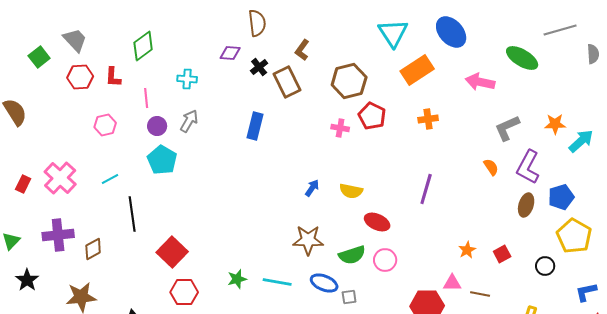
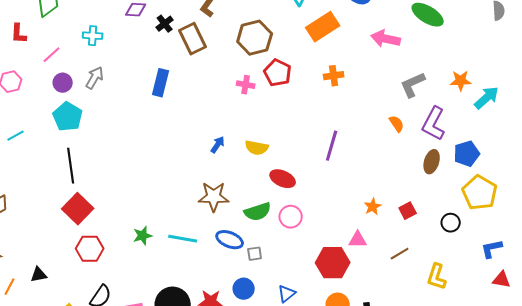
pink line: (146, 98) -> (52, 55), turned 54
black line: (132, 214) -> (71, 166), moved
brown line: (480, 294) -> (400, 254), moved, turned -42

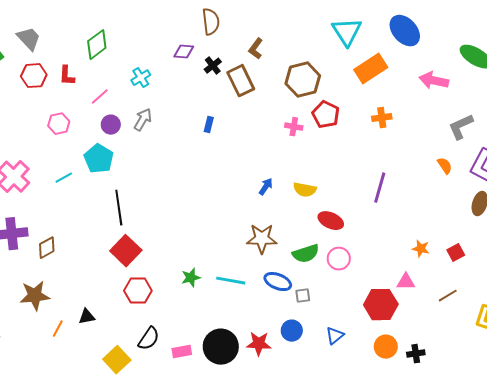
cyan cross: (93, 36) -> (141, 78), turned -36
blue rectangle: (161, 83) -> (209, 125), size x0.6
cyan pentagon: (68, 117) -> (99, 159), moved
orange star: (373, 207) -> (421, 249), turned -30

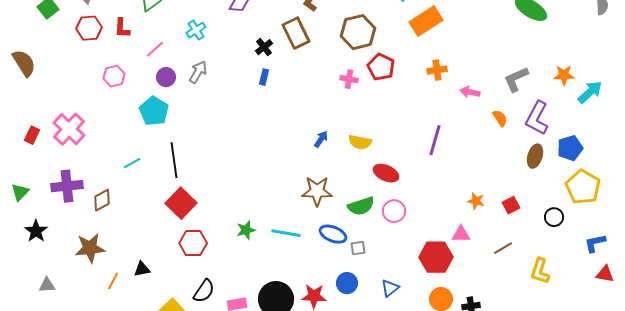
black cross: (213, 66) -> (264, 47), moved
pink arrow: (434, 81) -> (470, 92), moved, size x0.7
cyan line: (64, 178) -> (132, 163), moved

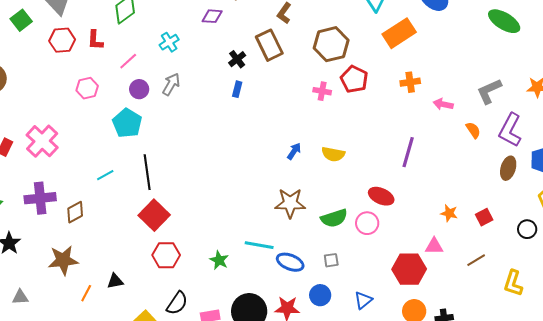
red ellipse: (386, 173) -> (381, 196), moved
green star: (246, 230) -> (219, 260), moved, turned -30
blue ellipse: (333, 234) -> (290, 262), moved

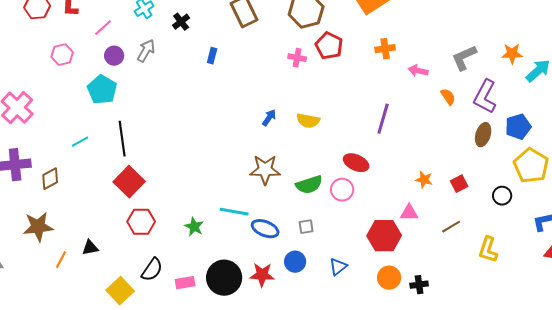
black cross: (237, 59) -> (181, 22), moved

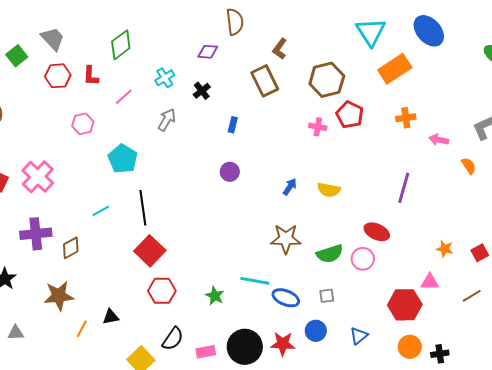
purple circle: (114, 56) -> (230, 172), moved

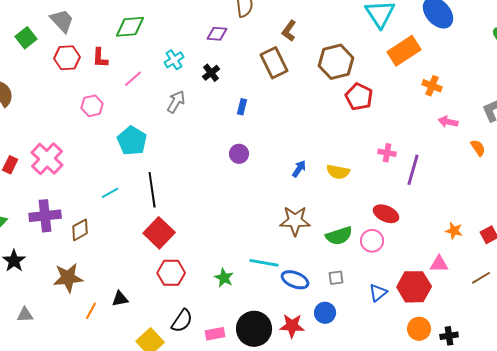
green diamond: (121, 45) -> (130, 27), turned 32
orange cross: (406, 118) -> (432, 86), moved, turned 30
pink cross: (318, 127) -> (387, 153), moved
blue triangle: (359, 336) -> (378, 293), moved

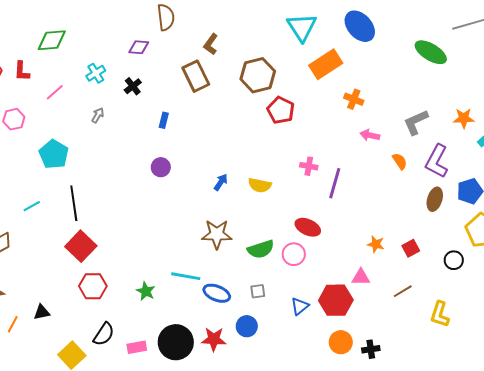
gray arrow: (176, 102) -> (98, 115), size x0.7

